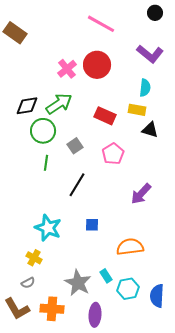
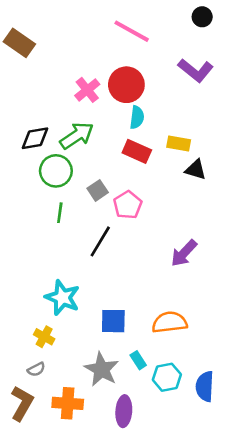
cyan semicircle: (145, 88) -> (137, 117), moved
pink pentagon: (113, 154) -> (128, 205), moved
blue square: (92, 225) -> (113, 321), moved, size x1.5
brown L-shape: (17, 309) -> (22, 403), turned -120

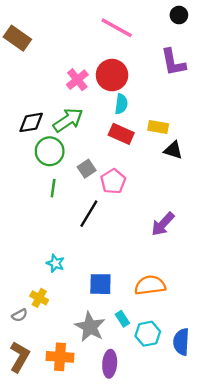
purple L-shape: (196, 70) -> (173, 62), turned 40
cyan star: (62, 298) -> (55, 263), size x0.6
gray semicircle: (36, 369) -> (20, 315), moved

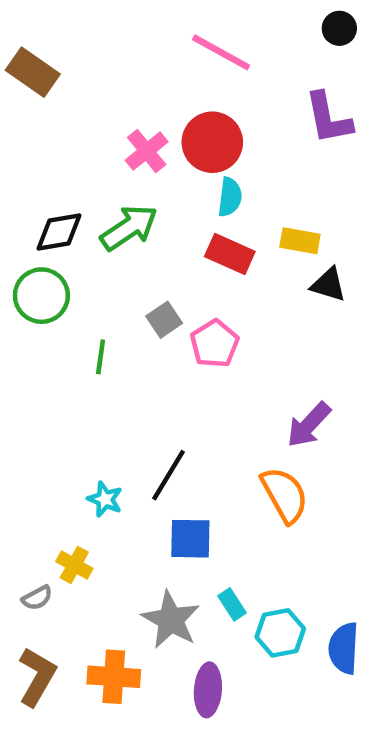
green circle: (50, 151) -> (41, 296), moved
black line: (89, 214) -> (168, 475), moved
orange semicircle: (150, 285) -> (285, 495), moved, turned 68

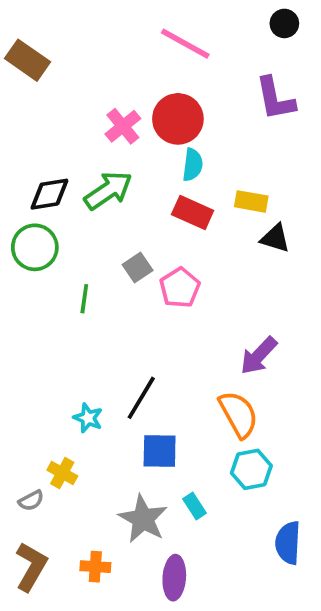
cyan hexagon: (280, 633) -> (251, 469), moved
orange cross: (114, 677) -> (95, 567), size x0.7

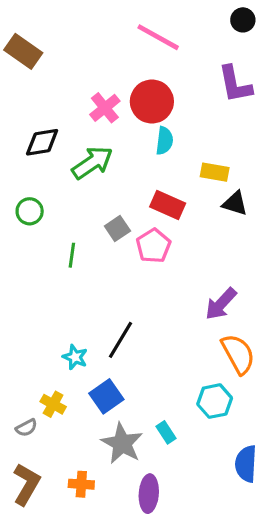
black diamond: (49, 194) -> (42, 142), moved
red rectangle: (193, 212) -> (168, 205), moved
green circle: (35, 247) -> (30, 211), size x0.7
orange semicircle: (238, 414) -> (238, 354), moved
blue square: (160, 451) -> (106, 396), moved, turned -36

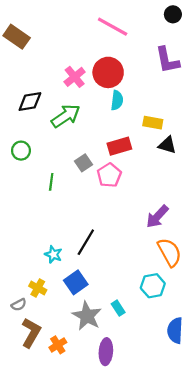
red rectangle: (168, 205) -> (119, 146), turned -40
brown L-shape: (26, 484) -> (31, 333), moved
orange cross: (81, 484) -> (58, 345), turned -36

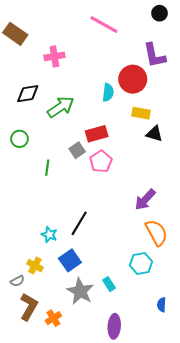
red circle: (108, 72) -> (133, 79), moved
pink cross: (75, 77) -> (54, 56), moved, turned 30
red rectangle: (119, 146) -> (97, 134), moved
blue semicircle: (175, 330) -> (162, 305), size x0.6
purple ellipse: (106, 352) -> (114, 326), moved

